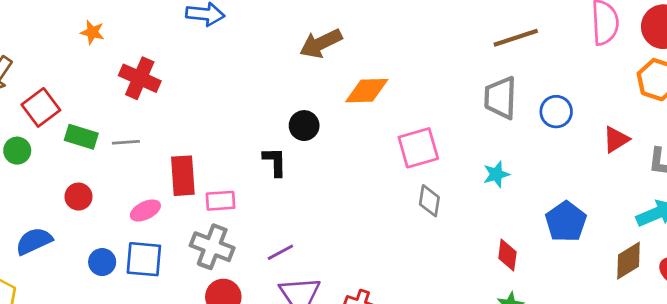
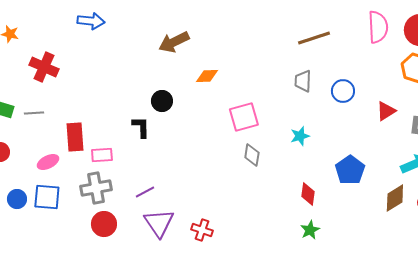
orange diamond: (367, 91) -> (207, 76), size x0.7
gray trapezoid: (500, 98) -> (303, 81), size x0.7
gray cross: (212, 247) -> (96, 188), turned -32

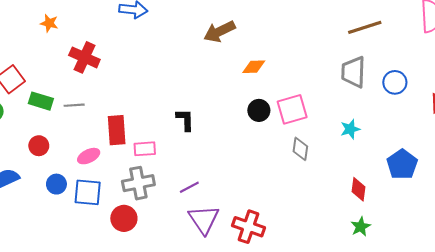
gray trapezoid: (303, 81) -> (353, 72), size x1.4
black circle: (162, 101) -> (259, 110), moved
blue circle: (17, 199) -> (56, 184), moved
red circle: (104, 224) -> (124, 218), moved
red cross: (202, 230) -> (248, 227), size x1.4

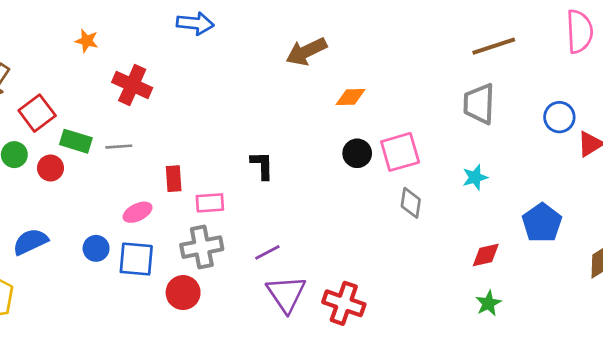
blue circle: (395, 82) -> (559, 117), moved
red rectangle: (117, 130) -> (174, 179), size x0.7
red circle: (39, 146) -> (50, 168), moved
red diamond: (359, 189) -> (486, 255), turned 70

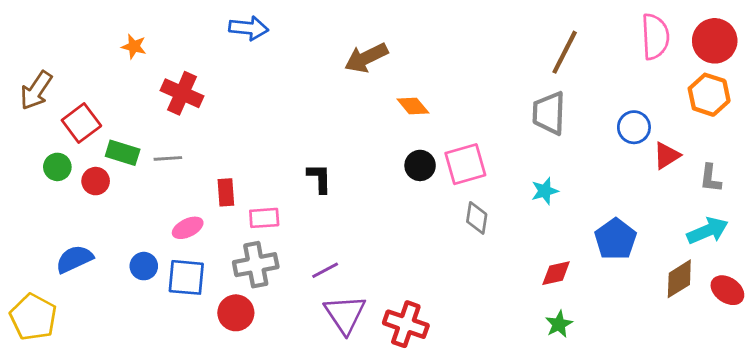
brown line: (494, 46) -> (565, 52), turned -45
orange diamond: (350, 97) -> (413, 106), turned 52

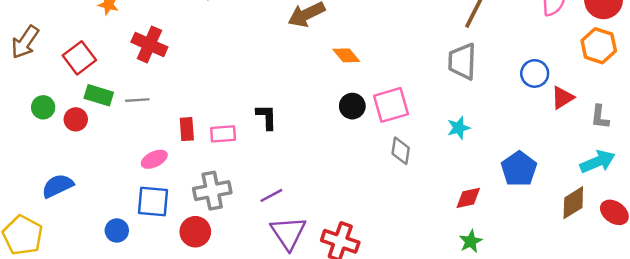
red square: (81, 123) -> (79, 58), moved
pink rectangle: (264, 218) -> (223, 134), moved
blue circle: (144, 266) -> (117, 230), moved

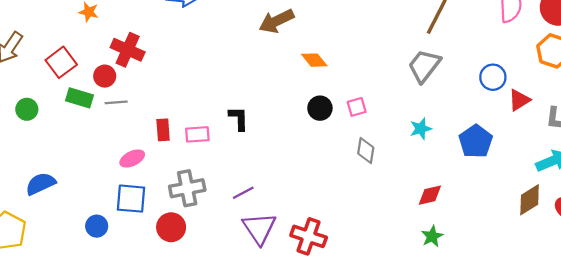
gray trapezoid: (462, 61) -> (424, 66), turned 36
pink square: (391, 105) -> (357, 107), size x0.6
red circle: (76, 119) -> (105, 76), moved
blue pentagon: (519, 169) -> (476, 141), moved

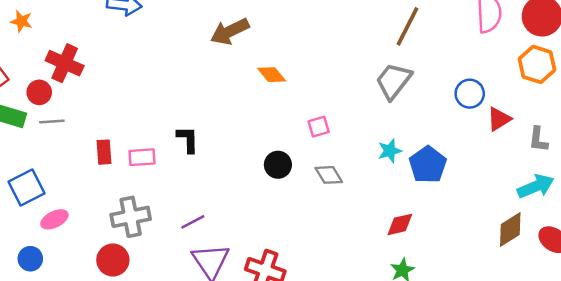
black circle: (320, 108) -> (278, 165), moved
blue pentagon: (476, 141) -> (428, 165), moved
gray diamond: (366, 150) -> (329, 175), turned -40
pink ellipse: (132, 159) -> (54, 219), moved
blue square: (131, 199) -> (27, 188), moved, turned -32

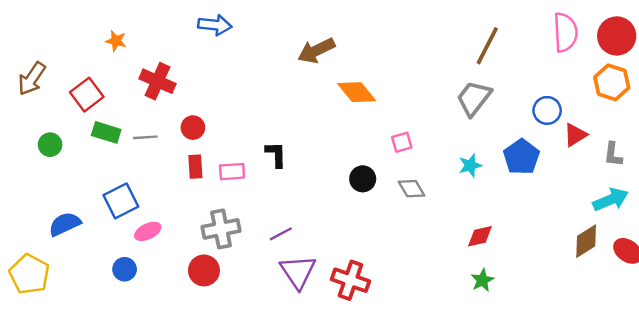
orange diamond: (272, 75) -> (357, 92), size x1.4
red circle: (39, 92) -> (193, 128), moved
blue pentagon: (428, 165) -> (521, 157), moved

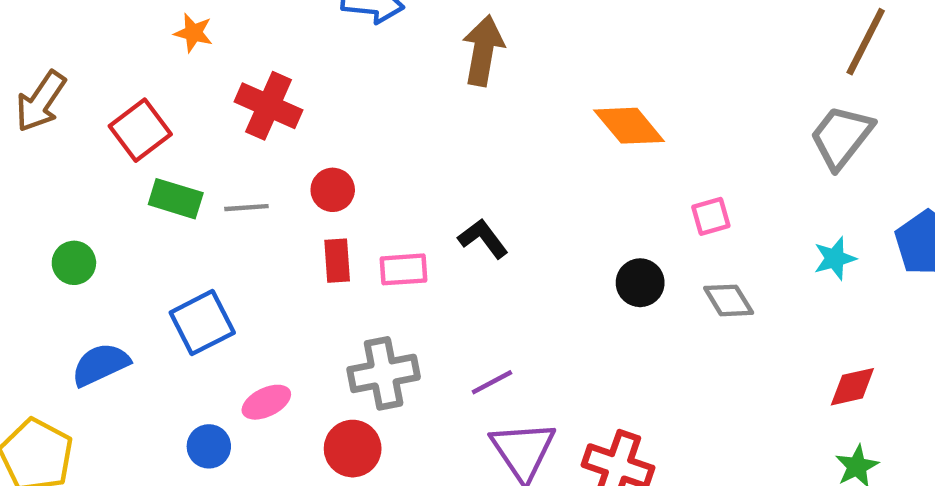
brown arrow: (316, 51) -> (483, 51), moved, turned 126
green circle: (50, 145) -> (74, 263), moved
black L-shape: (276, 154) -> (483, 238), turned -36
pink ellipse: (148, 231) -> (266, 402), moved

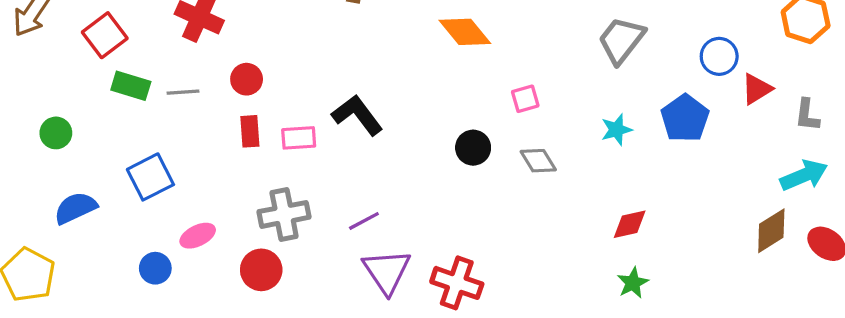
black L-shape: (483, 238) -> (357, 115), size x1.4

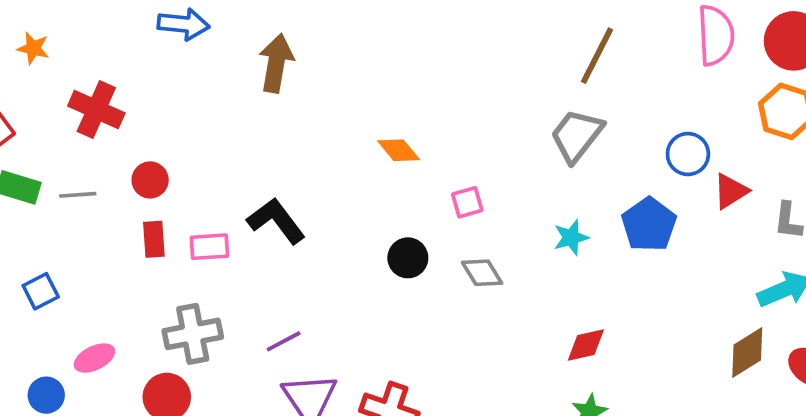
orange diamond: (465, 32) -> (399, 150), moved, size x0.7
blue square: (150, 177) -> (41, 291), size x0.7

